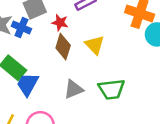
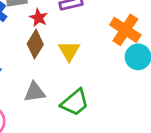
green trapezoid: (111, 89) -> (75, 102), turned -48

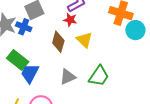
red star: (39, 18) -> (70, 20), moved

